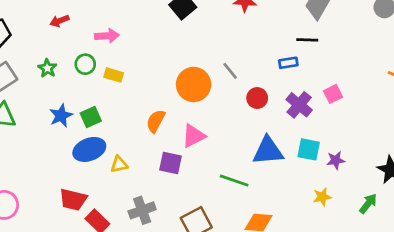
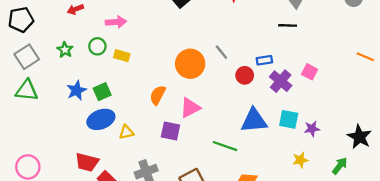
blue rectangle: (288, 63) -> (264, 60), moved
pink square: (333, 94) -> (310, 72), turned -35

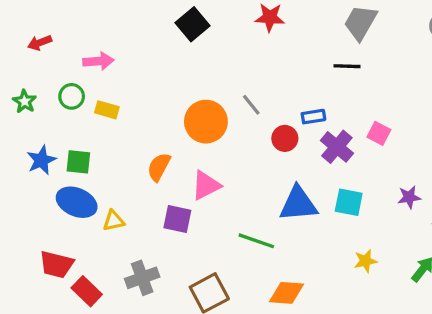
green square: (102, 92) -> (78, 162), turned 30
blue ellipse: (101, 119) -> (77, 202), turned 44
purple star: (312, 129) -> (409, 197), moved

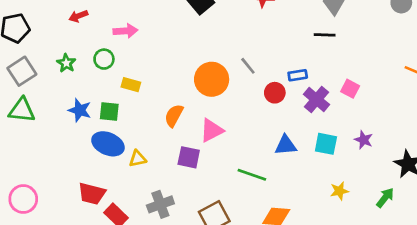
yellow rectangle: (107, 110) -> (131, 85), moved
blue star: (41, 160) -> (80, 110), turned -30
purple star: (409, 197) -> (364, 140), moved, turned 30
blue triangle: (298, 204) -> (286, 145), size x0.7

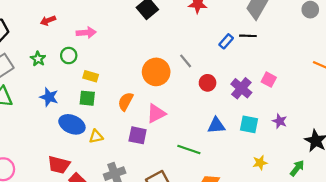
blue rectangle: (298, 75) -> (226, 41), moved, turned -40
green square: (109, 112) -> (87, 98), moved

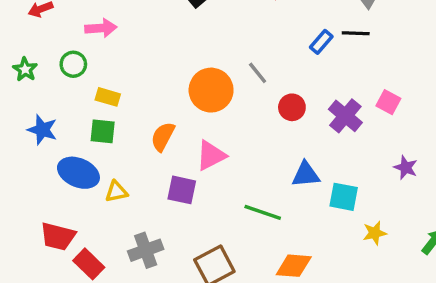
cyan square: (249, 124) -> (344, 197), moved

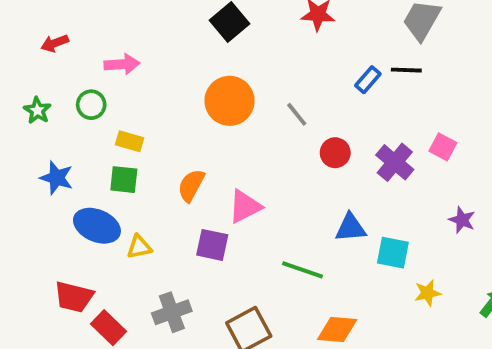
orange circle: (211, 90) -> (230, 101), moved

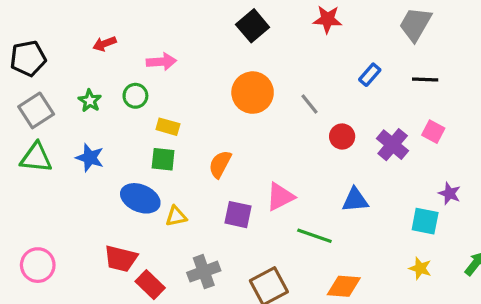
black line: (406, 70) -> (425, 80), moved
blue star: (57, 178) -> (90, 158), moved
pink triangle: (245, 207) -> (280, 197), moved
cyan square: (393, 253) -> (425, 221), moved
yellow star: (427, 293) -> (420, 268), moved, turned 30

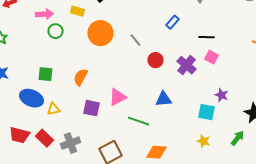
black line: (425, 80) -> (206, 37), moved
green circle: (135, 96) -> (56, 31), moved
yellow rectangle: (168, 127) -> (78, 11), moved
red rectangle: (150, 285) -> (44, 138), moved

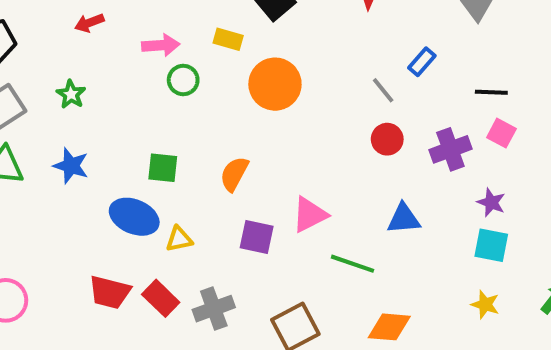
gray line: (136, 40) -> (383, 90), moved
purple cross: (186, 65) -> (450, 149), turned 30
purple star: (222, 95) -> (491, 202), moved

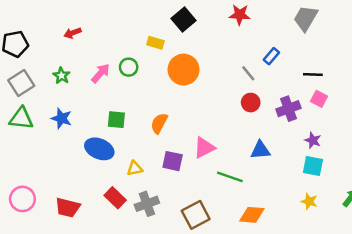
pink arrow: (161, 45) -> (101, 73), moved, turned -45
yellow triangle: (179, 239) -> (135, 168), moved
red trapezoid: (110, 292) -> (68, 207), moved

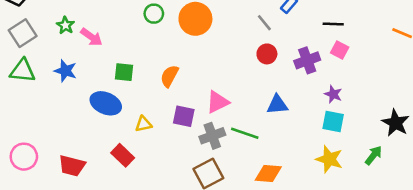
green circle: (129, 67) -> (154, 14), moved
pink arrow: (101, 73) -> (91, 37), moved, turned 85
yellow star: (309, 201) -> (329, 159), size x1.5
gray cross: (147, 204) -> (212, 136), moved

